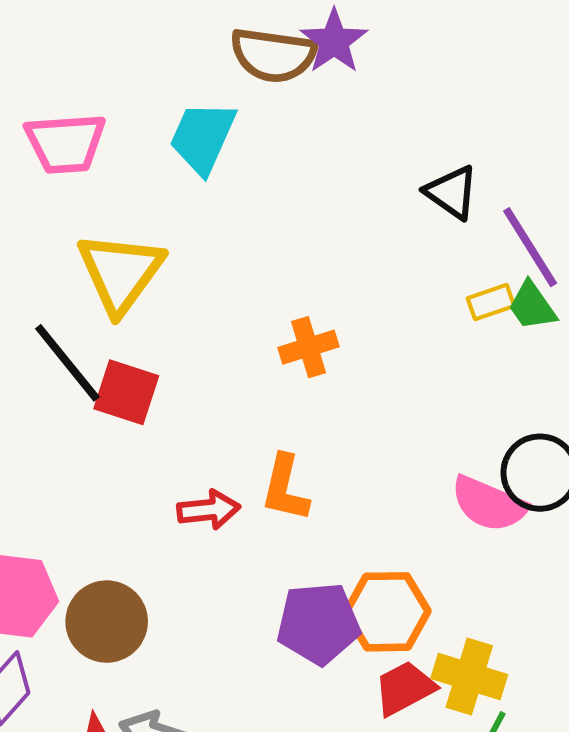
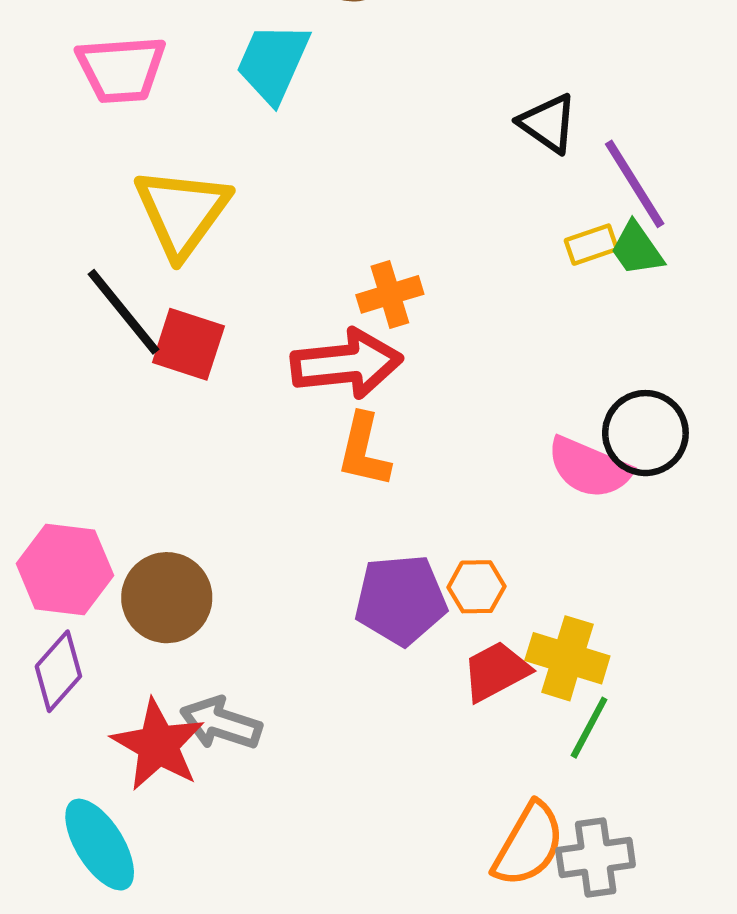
red arrow: (209, 510) -> (347, 364), moved, size x1.6
orange hexagon: (387, 612) -> (476, 587), size x0.6

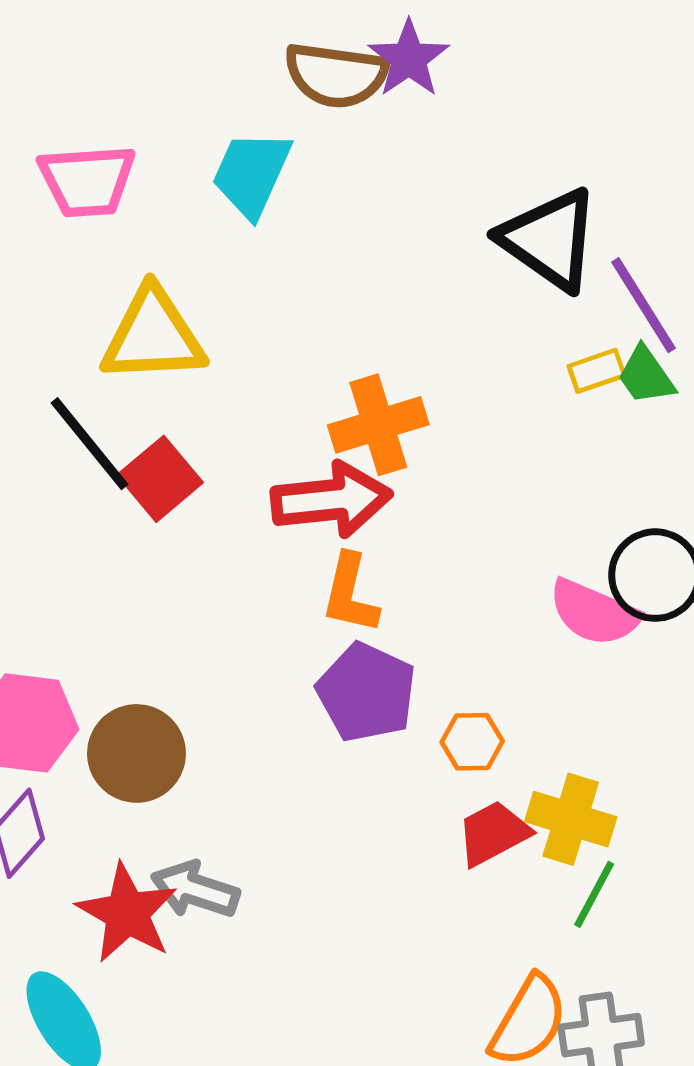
black triangle: (548, 123) -> (550, 239), size x1.6
yellow triangle: (182, 212) -> (153, 336), turned 51
orange cross: (390, 294) -> (378, 425), size x1.4
red square: (188, 344) -> (160, 479), turned 32
purple pentagon: (401, 600) -> (367, 692), moved, turned 30

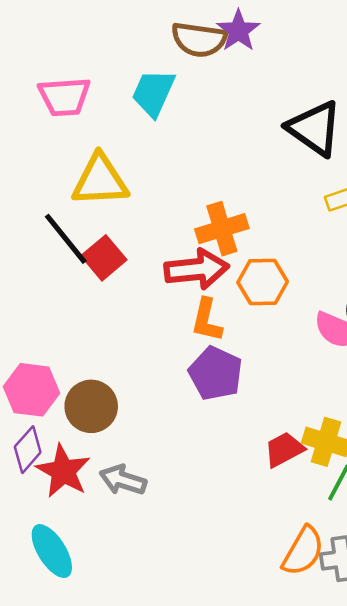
orange hexagon: (472, 742) -> (263, 282), moved, size x1.5
red star: (127, 913) -> (63, 471), moved

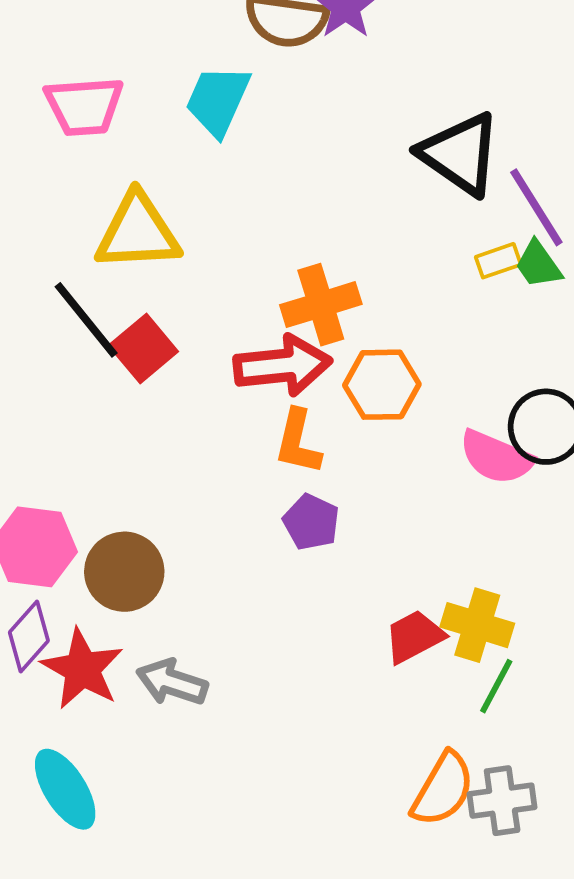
purple pentagon: (216, 373) -> (311, 522), size x0.7

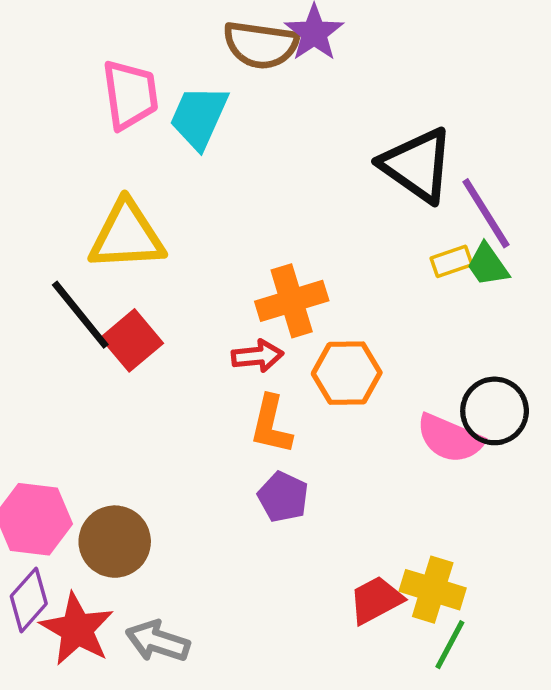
pink trapezoid: (84, 106) -> (130, 95), moved, turned -94
red arrow: (283, 366) -> (257, 356), size x0.6

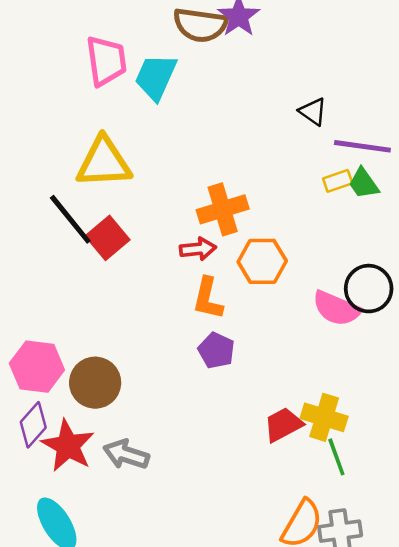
black triangle: (417, 165) -> (313, 112), size x0.5
purple line: (486, 213) -> (362, 146), turned -50
green line: (450, 645) -> (336, 457), turned -48

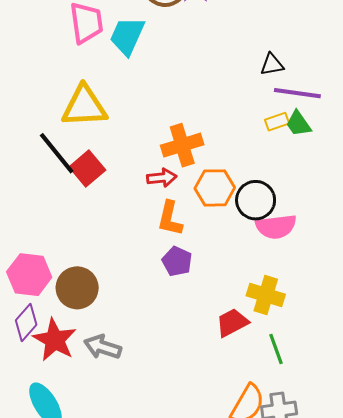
black triangle: (313, 112) -> (272, 65), moved, turned -45
black circle: (369, 289) -> (256, 200), moved
pink semicircle: (336, 308) -> (276, 227), turned -30
yellow cross: (324, 417) -> (266, 295), moved

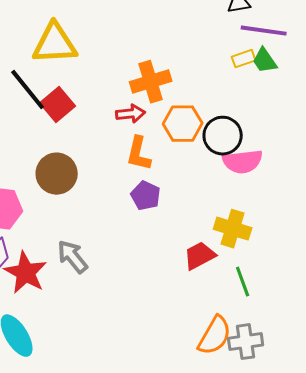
brown circle: (77, 288) -> (57, 174), moved
gray arrow: (103, 347) -> (73, 257), moved, turned 33

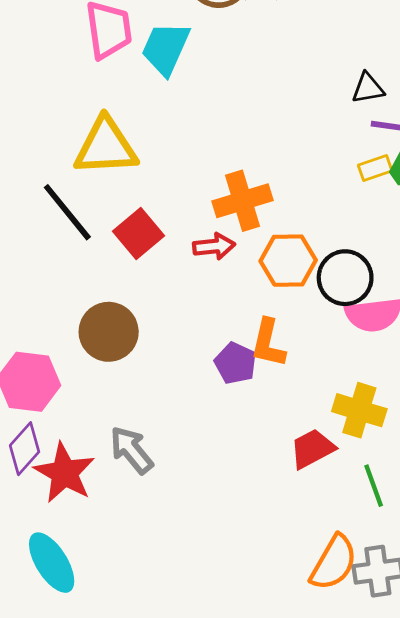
red square: (58, 105) -> (139, 234), moved
orange L-shape: (139, 154) -> (268, 343), moved

